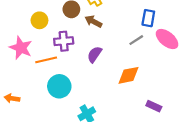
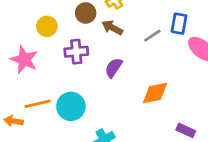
gray line: (136, 40) -> (152, 36), moved
orange line: (46, 60) -> (38, 104), moved

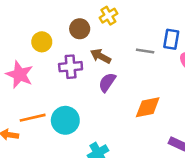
brown arrow: (112, 28) -> (101, 56), moved
gray line: (152, 36) -> (145, 51), turned 42

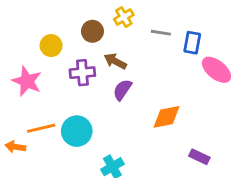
gray line: (145, 51) -> (161, 33), moved

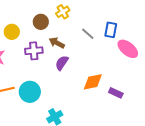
gray line: (161, 33) -> (88, 34), moved, turned 32
purple rectangle: (199, 157) -> (116, 93), moved

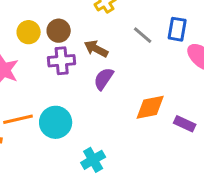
brown circle: (41, 22) -> (59, 31), moved

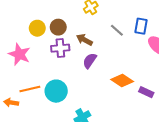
orange diamond: (150, 107) -> (122, 81), turned 45

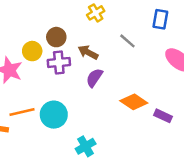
blue rectangle: (141, 26) -> (160, 19), moved
yellow circle: (37, 28) -> (32, 51), moved

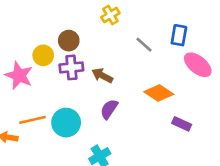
blue rectangle: (160, 19) -> (179, 35), moved
brown arrow: (88, 52) -> (102, 76), moved
purple semicircle: (94, 78) -> (109, 109), moved
orange diamond: (134, 102) -> (159, 93), moved

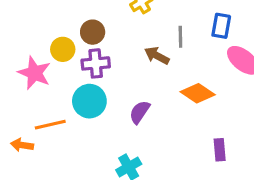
gray line: (144, 45) -> (180, 37), turned 48
brown arrow: (102, 76) -> (157, 56), moved
cyan circle: (66, 123) -> (89, 101), moved
purple rectangle: (182, 124) -> (220, 150), moved, turned 60

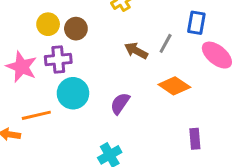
gray line: (180, 37) -> (166, 43), moved, turned 30
yellow circle: (63, 49) -> (48, 24), moved
purple cross: (96, 63) -> (58, 59), moved

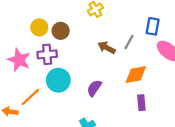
orange diamond: (174, 86) -> (136, 75), turned -45
orange line: (36, 115) -> (30, 97), turned -30
purple rectangle: (195, 139) -> (141, 103), moved

